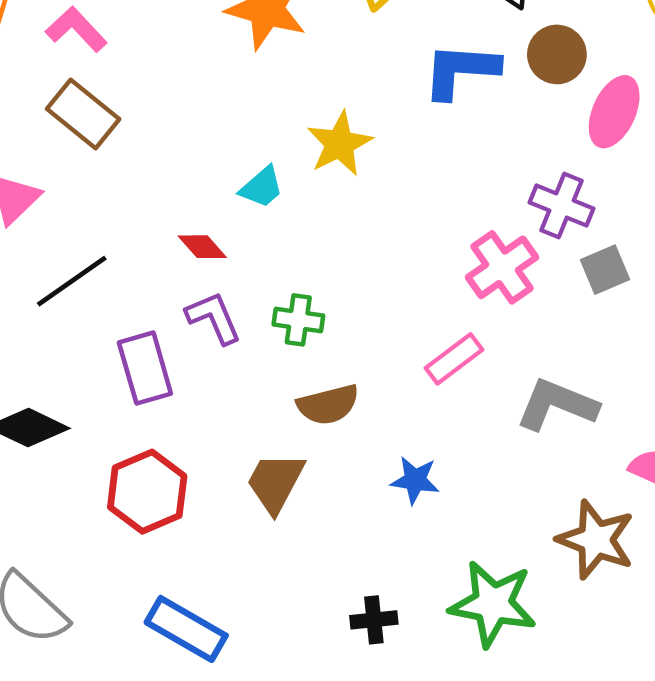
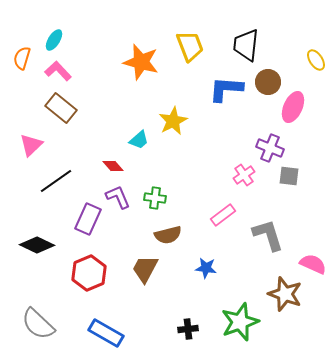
pink cross: (502, 267) -> (244, 175), size x0.7
gray square: (605, 270) -> (289, 176), turned 30
purple rectangle: (145, 368) -> (88, 219), turned 40
gray L-shape: (557, 405) -> (268, 235), turned 51
green star: (493, 604) -> (240, 322), turned -30

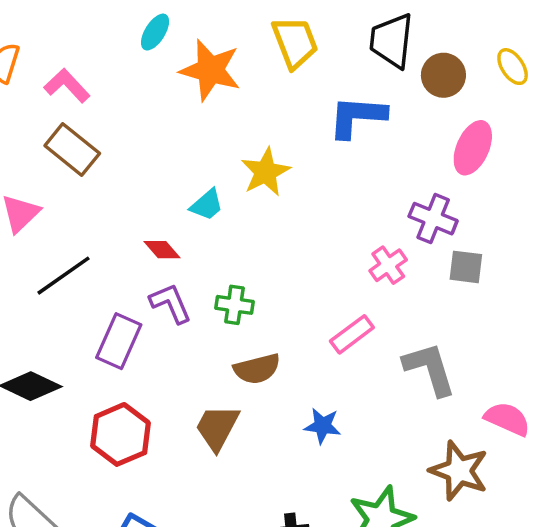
cyan ellipse: (54, 40) -> (155, 32), moved
brown circle: (268, 82) -> (443, 75), moved

